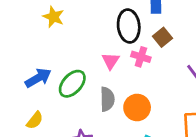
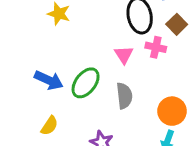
blue arrow: (38, 78) -> (49, 80), turned 60
orange circle: (137, 107) -> (172, 111), moved

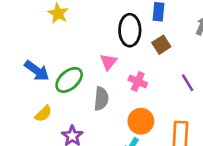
pink cross: (156, 47) -> (138, 82), moved
yellow semicircle: (49, 126) -> (43, 114), moved

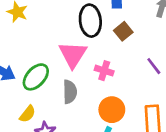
pink triangle: (108, 62) -> (73, 55), size x1.6
yellow semicircle: (43, 114) -> (27, 114), moved

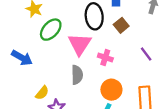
green ellipse: (36, 77) -> (51, 30), moved

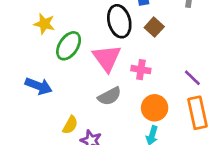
purple line: (146, 54) -> (192, 78), moved
gray semicircle: (77, 75) -> (110, 96), turned 72

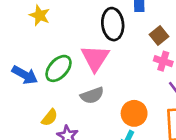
brown square: (154, 27) -> (159, 36), moved
green ellipse: (69, 46) -> (59, 68), moved
pink cross: (141, 70) -> (163, 61), moved

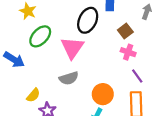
black ellipse: (113, 24) -> (88, 20), turned 30
green ellipse: (59, 68) -> (40, 36), moved

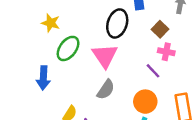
blue arrow: (14, 60) -> (43, 78), turned 70
purple line: (137, 76) -> (153, 71), moved
gray semicircle: (69, 78) -> (106, 90), turned -30

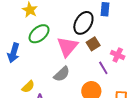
brown square: (160, 29) -> (93, 44), moved

